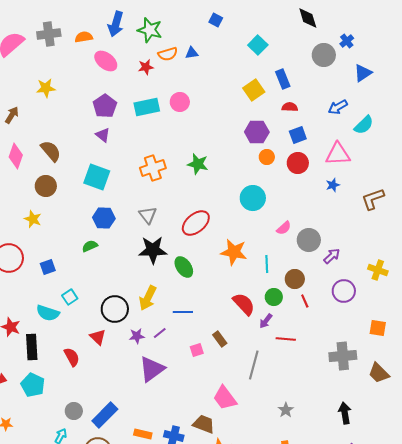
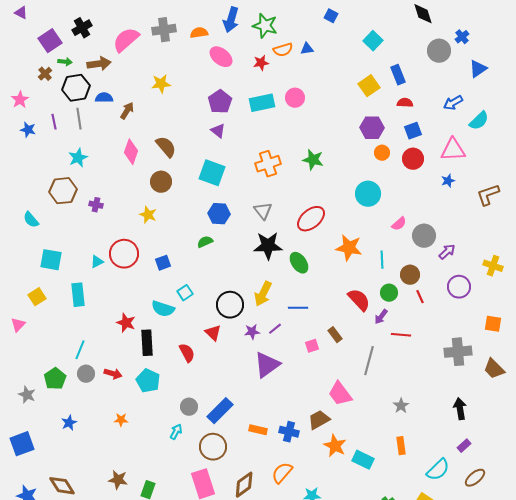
brown trapezoid: (204, 424) -> (319, 420), turned -50

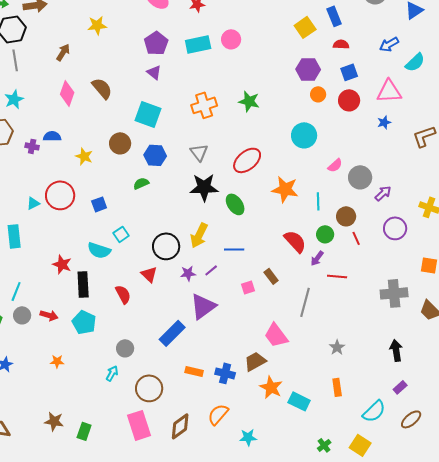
blue semicircle: (104, 98) -> (52, 136), moved
brown circle: (161, 182) -> (120, 143), moved
blue rectangle: (220, 411) -> (172, 333), moved

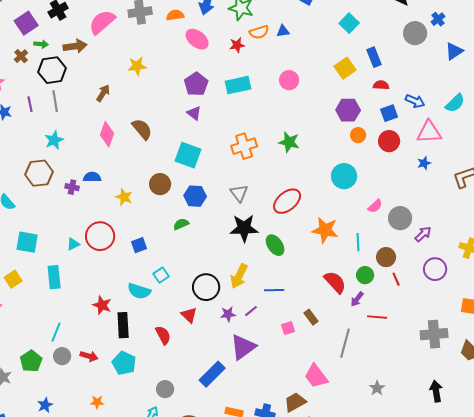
pink circle: (231, 39) -> (289, 80), moved
blue arrow: (389, 44) -> (415, 101), moved, turned -126

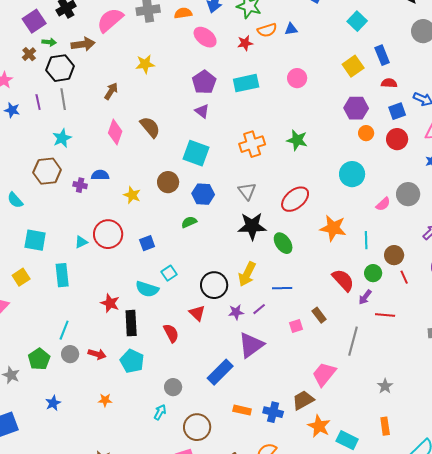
gray circle: (400, 218) -> (408, 194), moved
pink trapezoid: (316, 376) -> (324, 374), turned 76

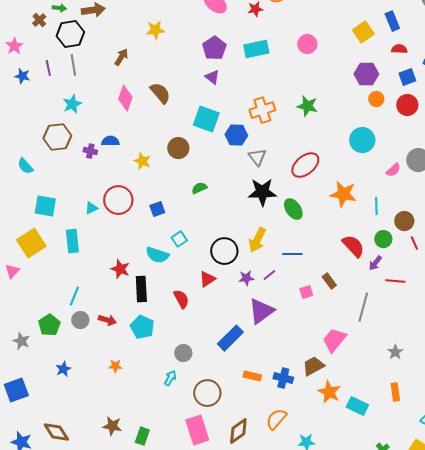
blue hexagon: (203, 194) -> (236, 135), moved
yellow square: (21, 277) -> (31, 243), size x1.6
red triangle: (197, 313) -> (207, 279), turned 42

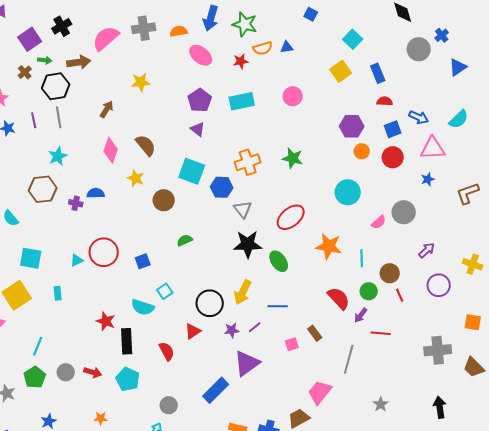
yellow square: (363, 32) -> (341, 71), moved
yellow star: (142, 161) -> (136, 178), moved
cyan rectangle: (72, 241) -> (58, 293), size x0.6
cyan line: (74, 296) -> (38, 346), moved

